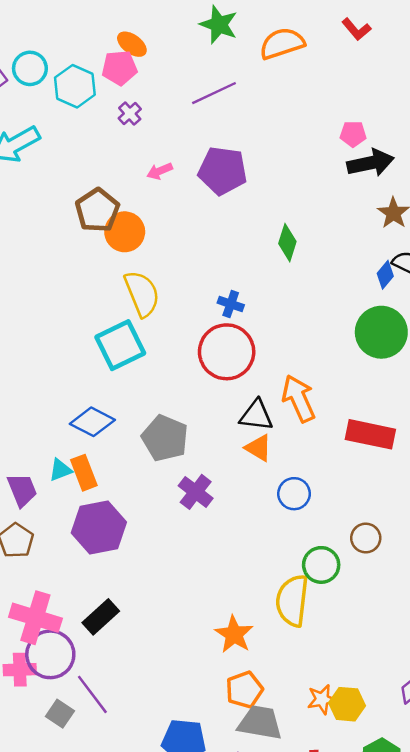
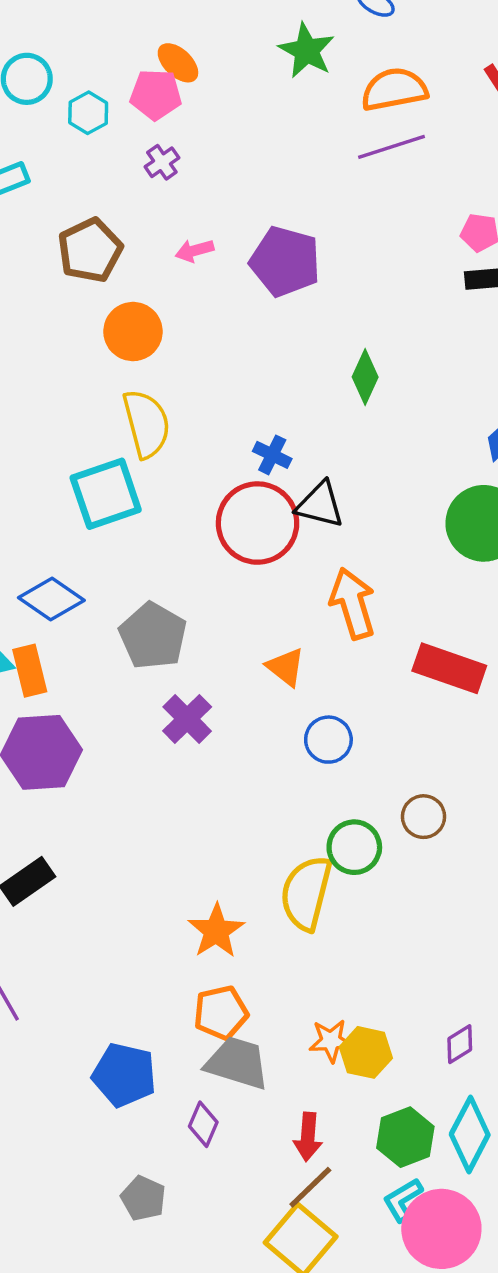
cyan hexagon: (75, 86) -> (88, 113), size x0.7
purple line: (214, 93) -> (392, 147), moved
brown pentagon: (97, 210) -> (90, 250), moved
black triangle: (256, 415) -> (320, 505), moved

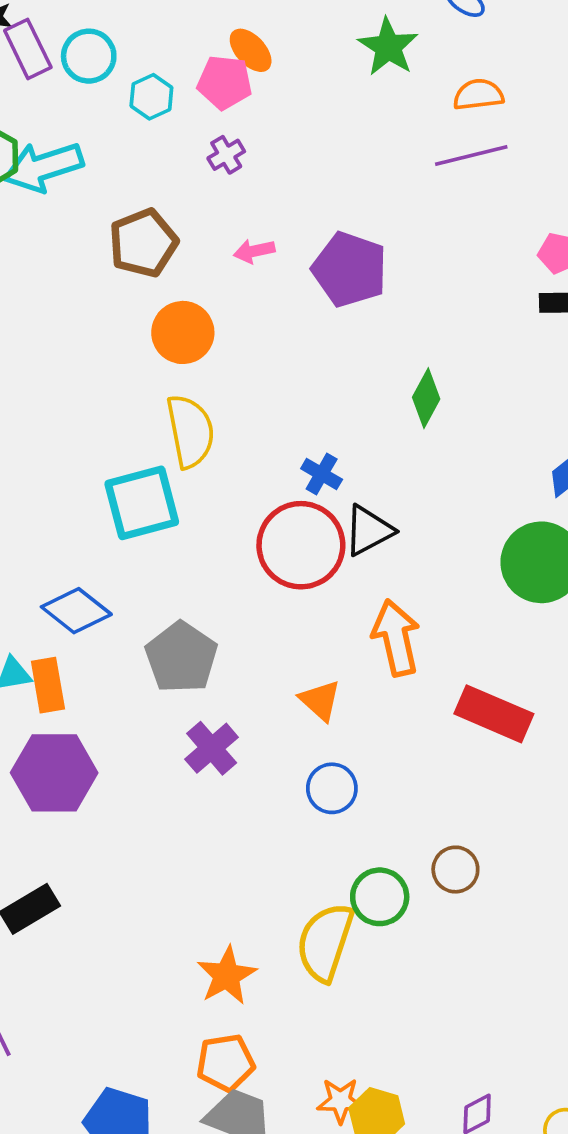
orange semicircle: (394, 89) -> (478, 95), size x0.7
black triangle: (320, 505) -> (369, 530), turned -46
blue circle: (328, 740) -> (332, 788), moved

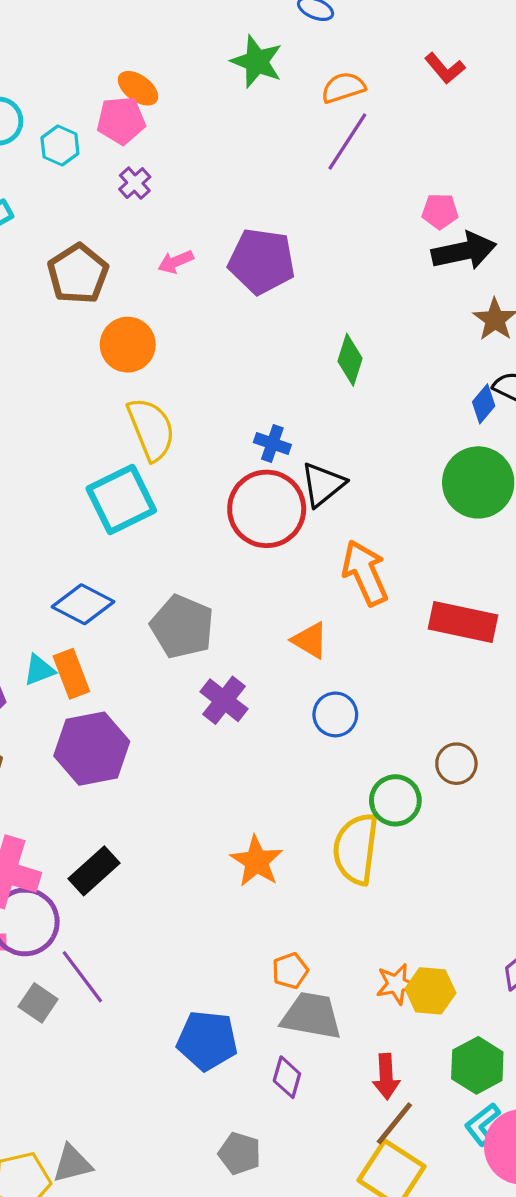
purple line: (471, 155) -> (347, 142), turned -32
orange star: (227, 976) -> (257, 861), moved
orange pentagon: (226, 1063) -> (290, 971), size x0.7

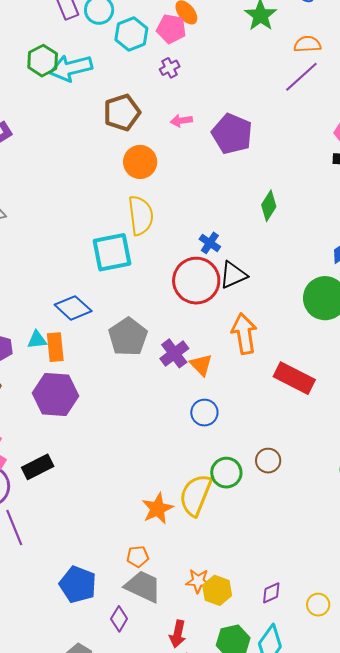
cyan hexagon: (60, 146) -> (131, 34), size x1.4
purple cross: (224, 700) -> (174, 353), moved
orange star: (257, 861) -> (158, 509), moved

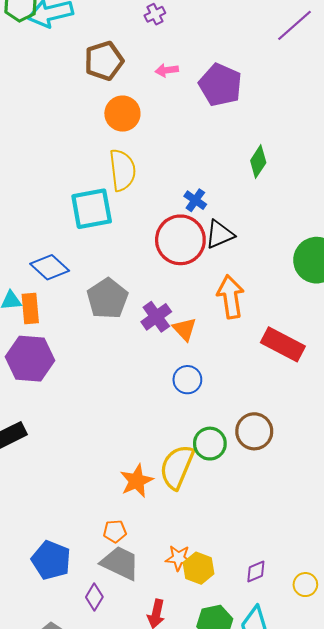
brown circle: (268, 461) -> (254, 431), size x1.4

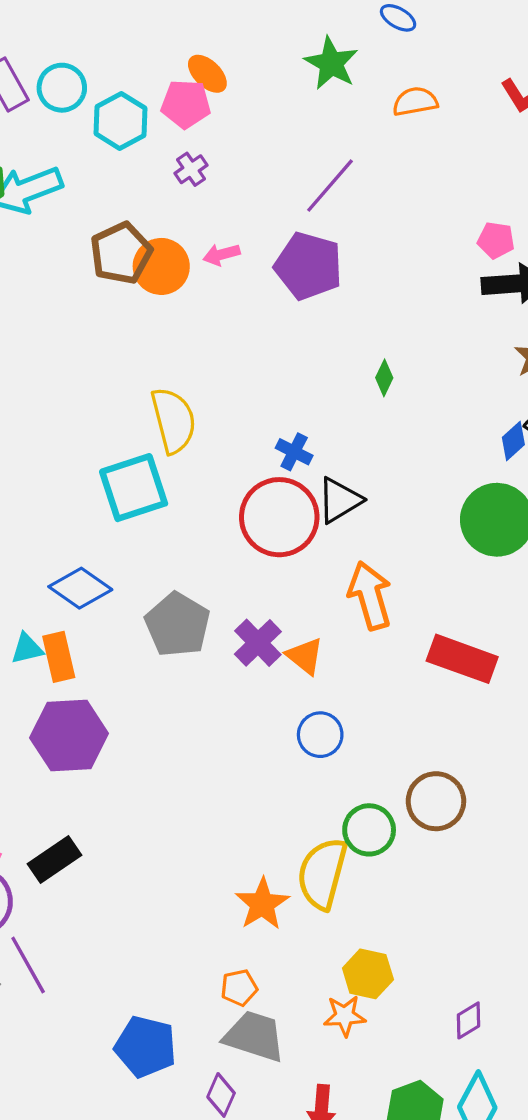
purple line: (295, 25) -> (330, 186), moved
orange circle: (122, 114) -> (161, 266), moved
green diamond: (258, 162) -> (384, 378), size x0.7
yellow hexagon: (199, 568) -> (368, 974), moved

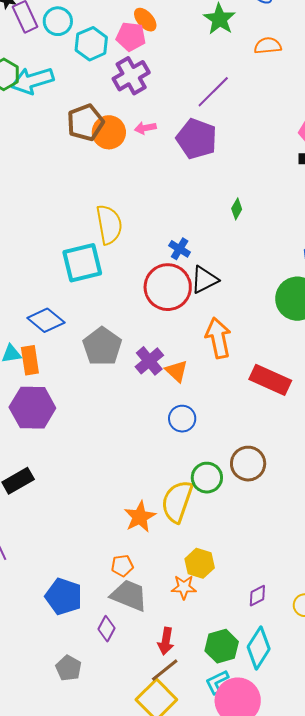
purple cross: (191, 169) -> (131, 76), size x1.8

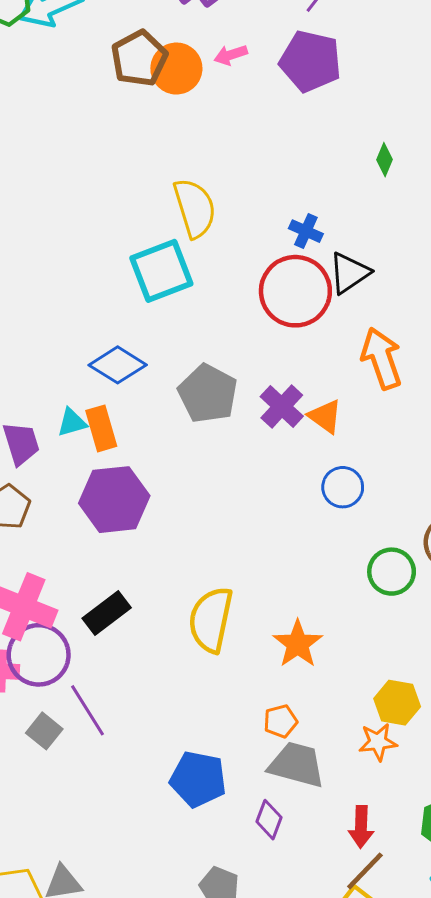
yellow semicircle: (177, 501) -> (211, 620), moved

